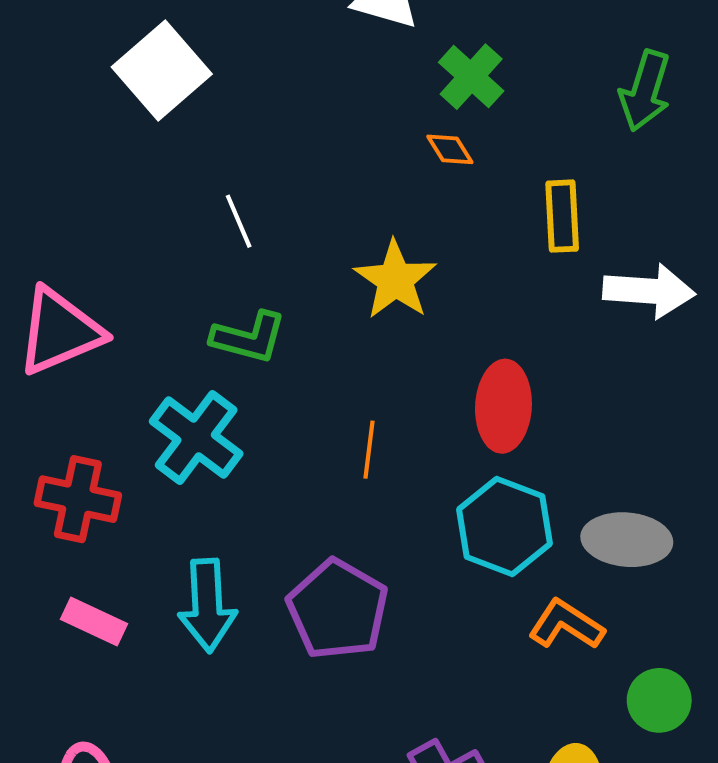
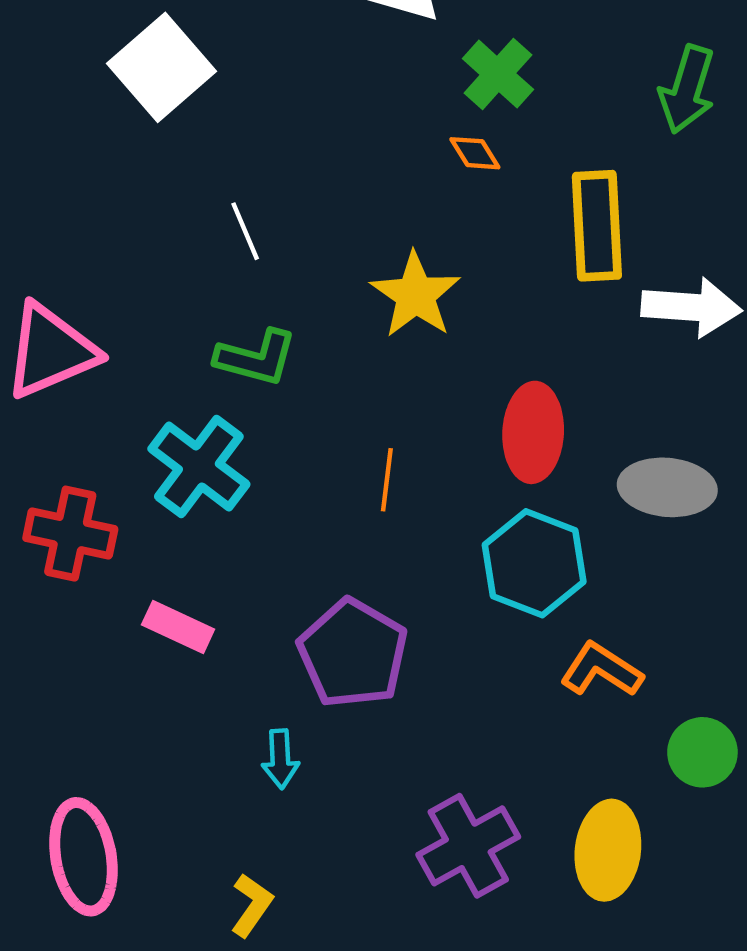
yellow rectangle: (562, 216) -> (597, 226), size x1.4
gray ellipse: (627, 540) -> (667, 487), moved
cyan arrow: (207, 605) -> (280, 759), moved, size x0.6
pink rectangle: (94, 622) -> (178, 627), moved

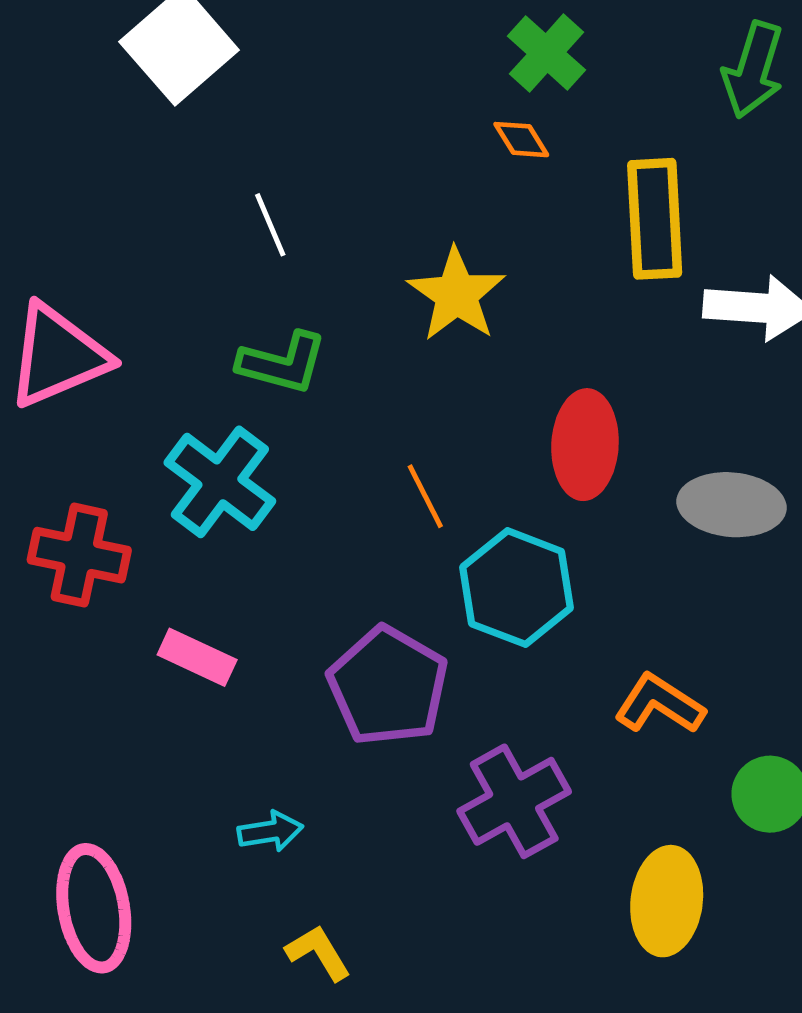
orange line: (387, 480) -> (425, 496), turned -34
cyan hexagon: (534, 563) -> (517, 588), moved
cyan arrow: (280, 759) -> (270, 831), moved, turned -96
purple cross: (468, 846) -> (514, 801), moved
yellow L-shape: (252, 905) -> (318, 953), moved, turned -66

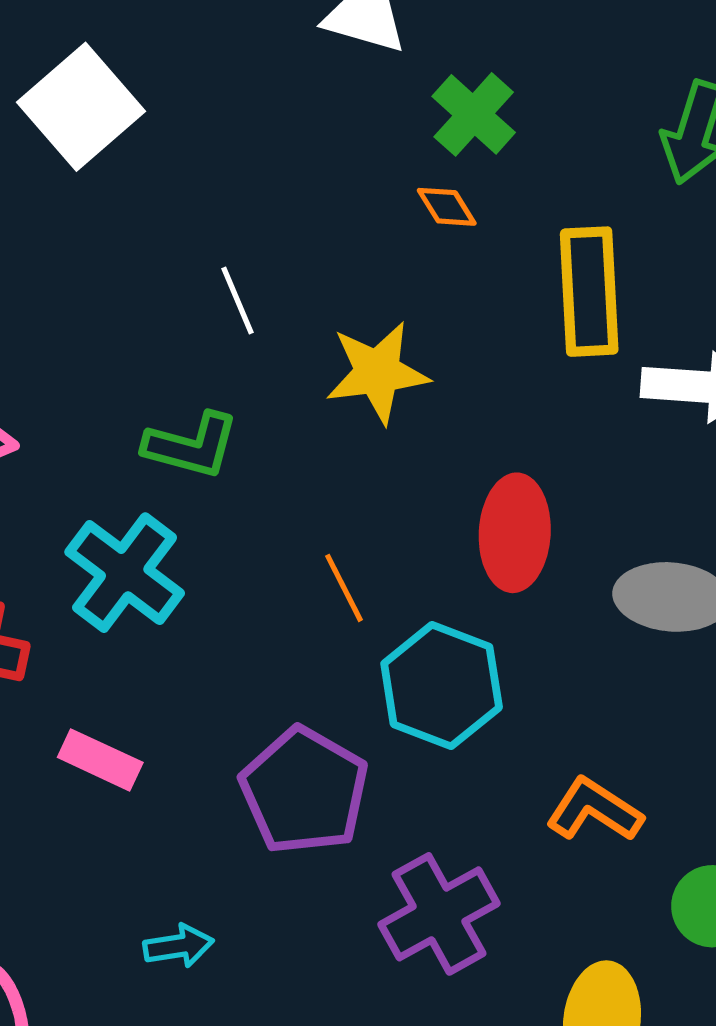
white line: (270, 225) -> (238, 300), moved
yellow star: (456, 294) -> (377, 372), turned 30

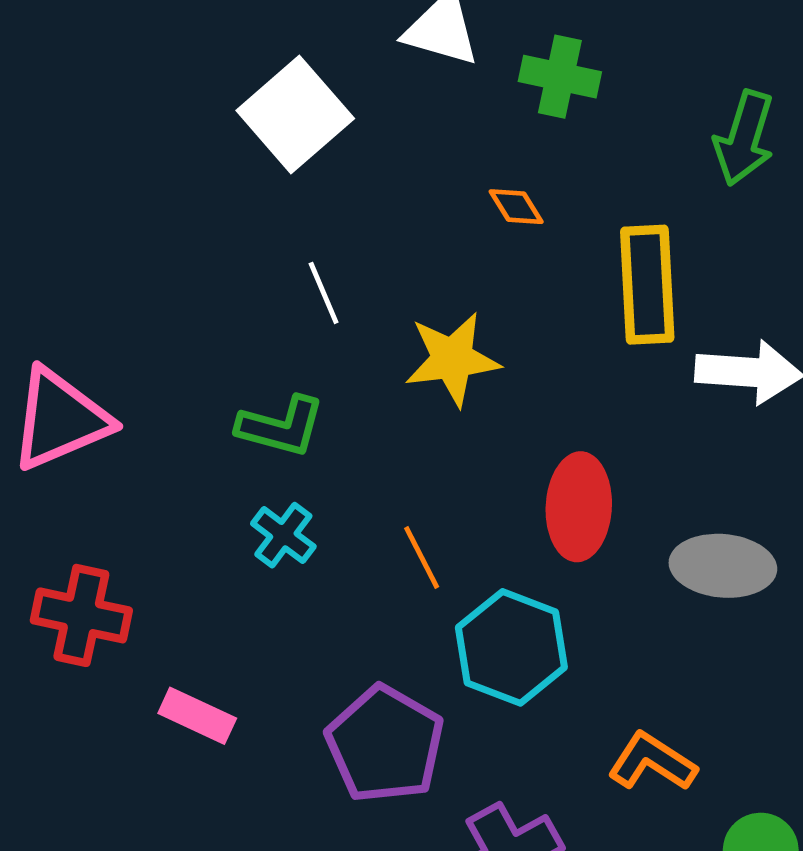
white square: (81, 107) -> (295, 114), moved
green cross: (474, 114) -> (560, 77), moved, turned -30
cyan cross: (125, 573) -> (283, 535), moved, size x0.6

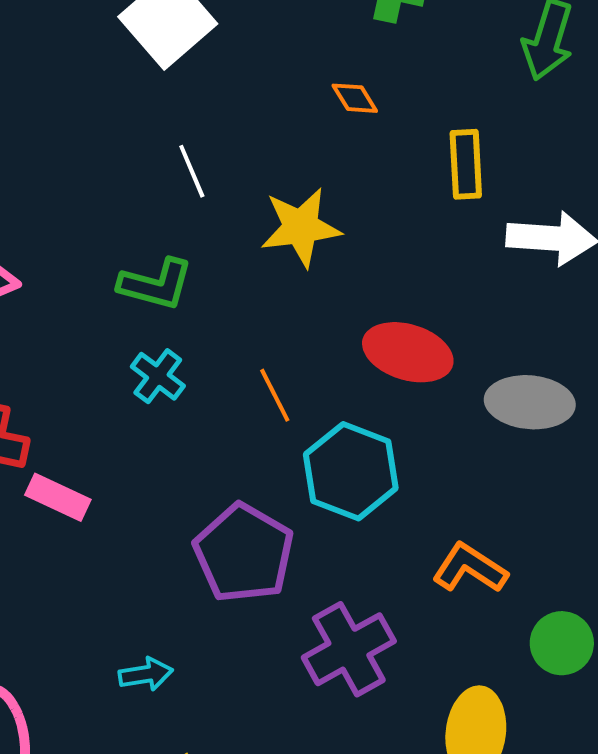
yellow rectangle: (647, 285) -> (466, 164), size x0.7
red ellipse: (579, 507) -> (408, 352), turned -76
pink rectangle: (197, 716) -> (58, 497), moved

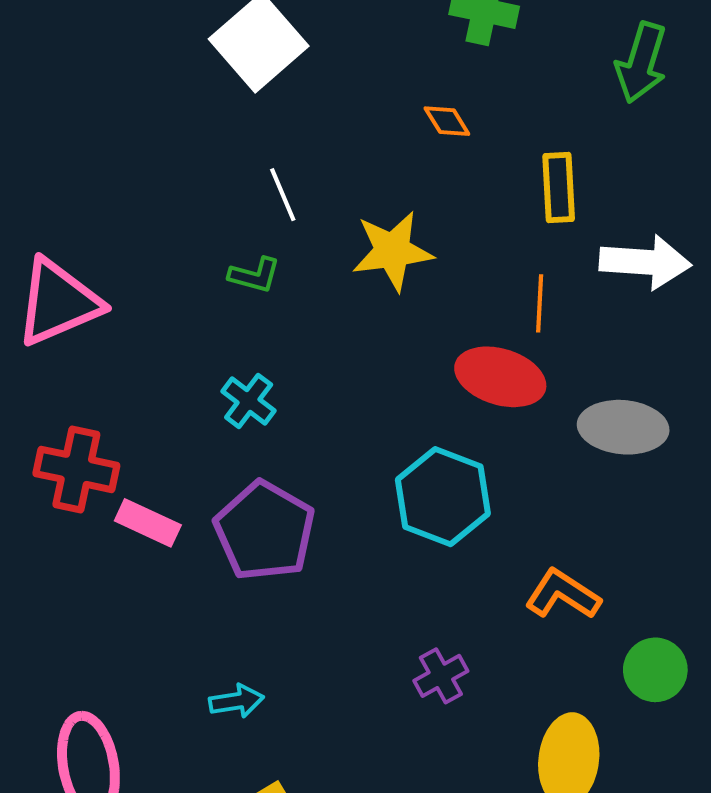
green L-shape: (156, 284) -> (255, 275), moved, size x0.7
orange line: (275, 395) -> (540, 303), moved, turned 30
purple pentagon: (244, 553) -> (265, 531), moved
purple cross: (349, 649) -> (441, 676), size x0.6

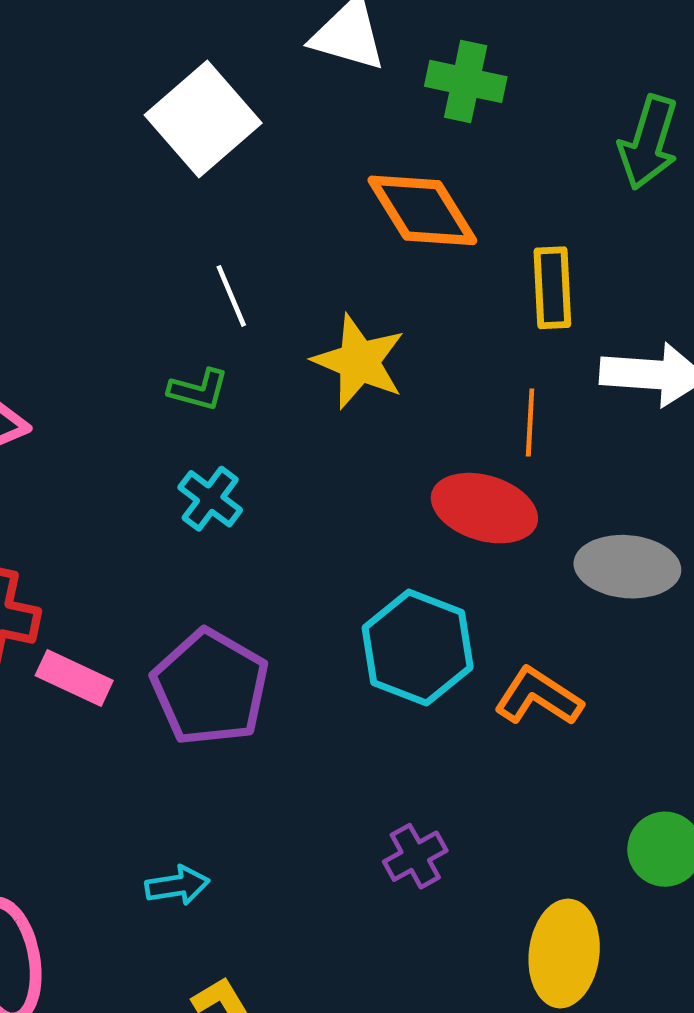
orange diamond: (447, 121) -> (422, 210), size x2.0
yellow star: (393, 251) -> (359, 362), turned 30
cyan cross: (249, 401) -> (210, 499), moved
orange L-shape: (563, 594) -> (538, 697), moved

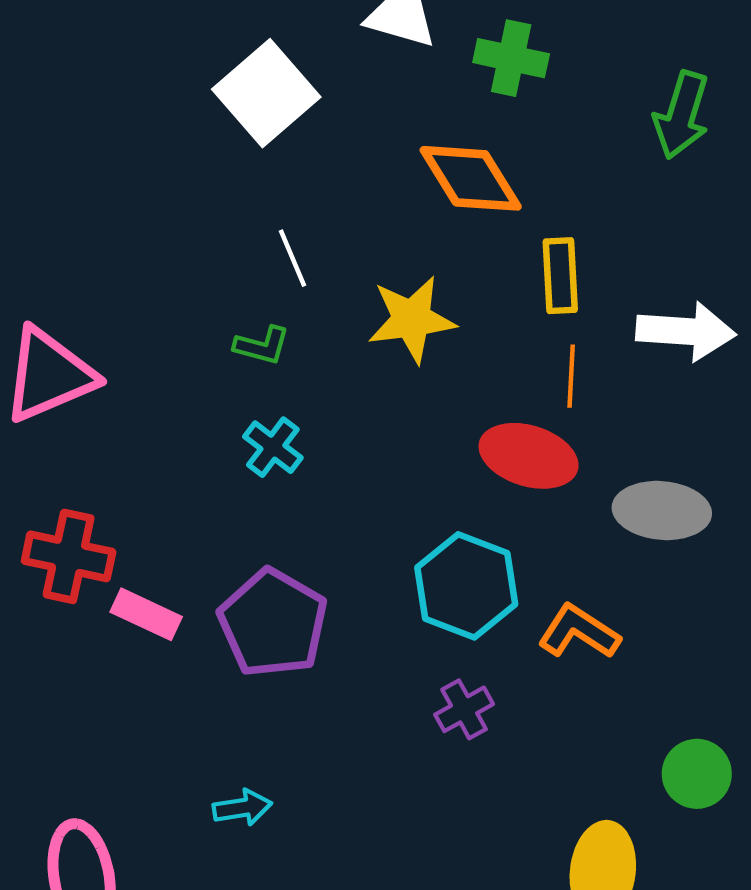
yellow rectangle: (552, 288) -> (560, 276), moved
yellow star: (359, 362) -> (412, 319), turned -30
purple cross: (415, 856) -> (464, 709), moved

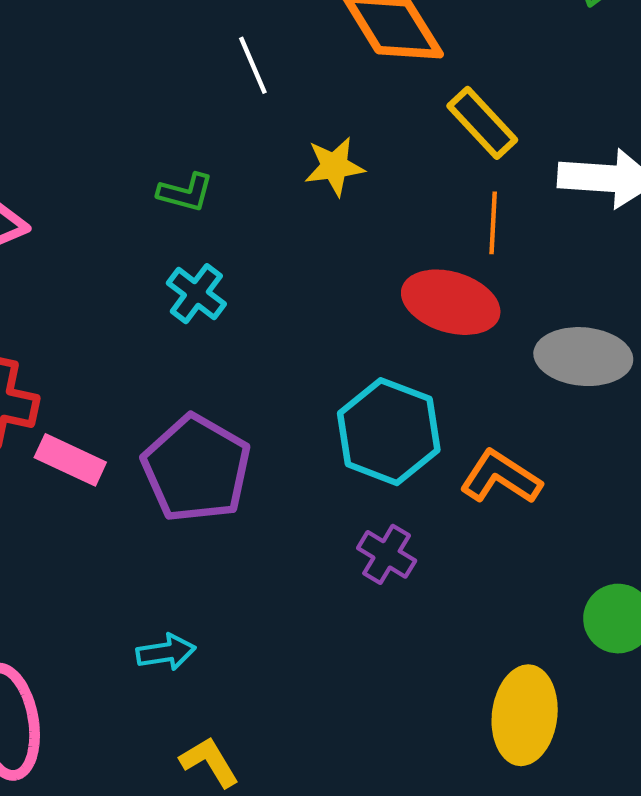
white line: (293, 258) -> (253, 65), moved
yellow rectangle: (560, 276) -> (482, 123), turned -40
yellow star: (412, 319) -> (334, 166), size x0.7
purple cross: (464, 709) -> (387, 554), turned -30

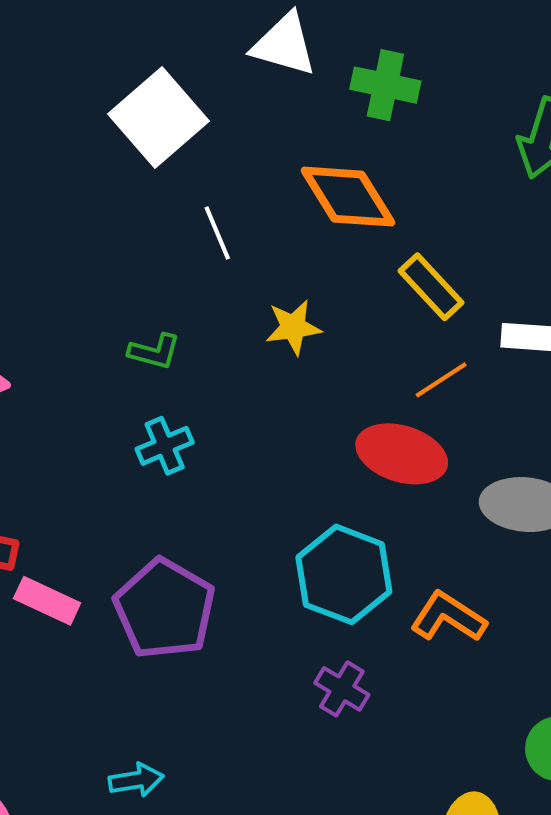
orange line: (493, 223) -> (441, 380), turned 54
cyan cross: (196, 294) -> (165, 446), turned 30

